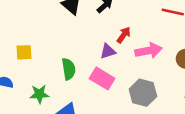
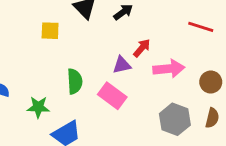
yellow square: (24, 52) -> (50, 31), moved
gray hexagon: (143, 93) -> (175, 119), moved

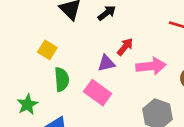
yellow square: (50, 31) -> (47, 50), moved, turned 30
green star: (38, 107) -> (27, 104), turned -30

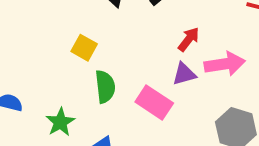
purple triangle: (106, 63) -> (184, 74), moved

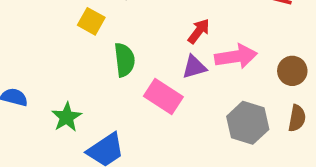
yellow square: (84, 48) -> (91, 21), moved
green semicircle: (105, 87) -> (124, 60), moved

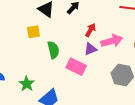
yellow square: (91, 21) -> (33, 32), turned -32

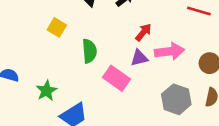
yellow square: (33, 32) -> (57, 27), moved, turned 32

